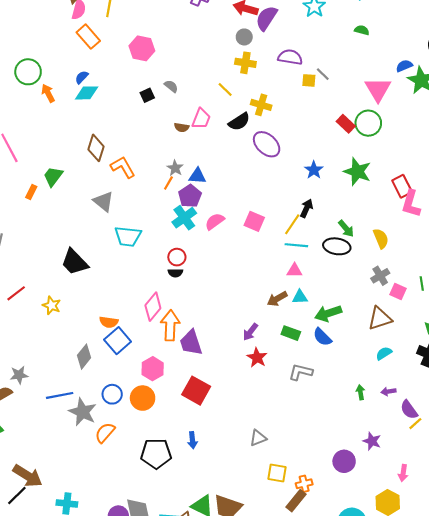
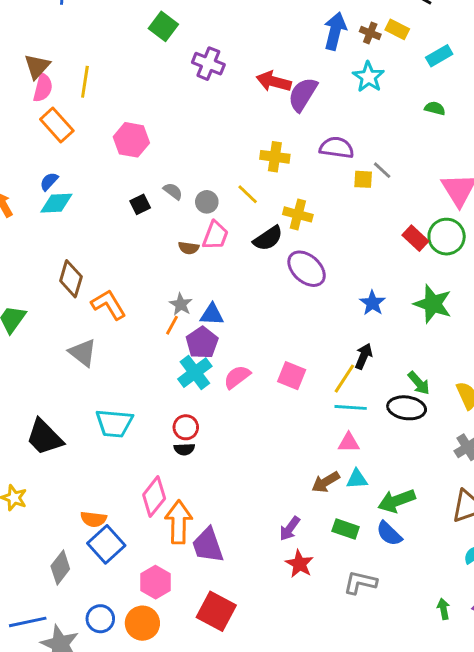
gray circle: (244, 37) -> (207, 202), moved
cyan trapezoid: (128, 236) -> (114, 423), moved

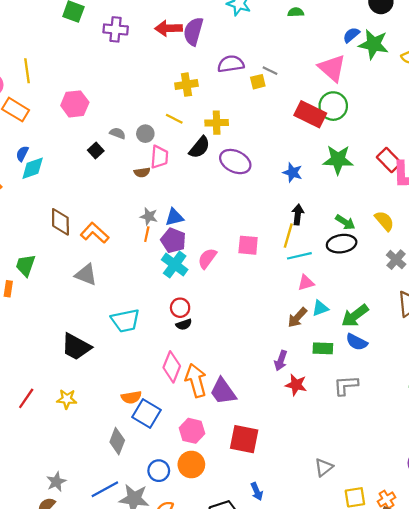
red rectangle: (415, 238) -> (310, 114), size x1.5

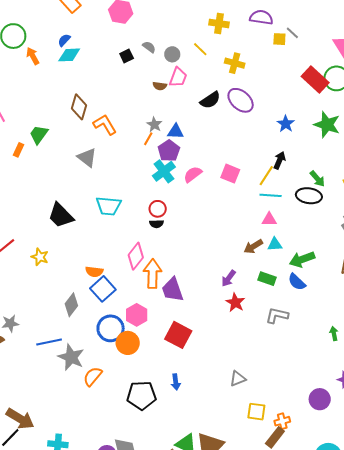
black semicircle: (200, 147) -> (210, 100), moved
blue circle: (159, 471) -> (111, 328), moved, size x1.4

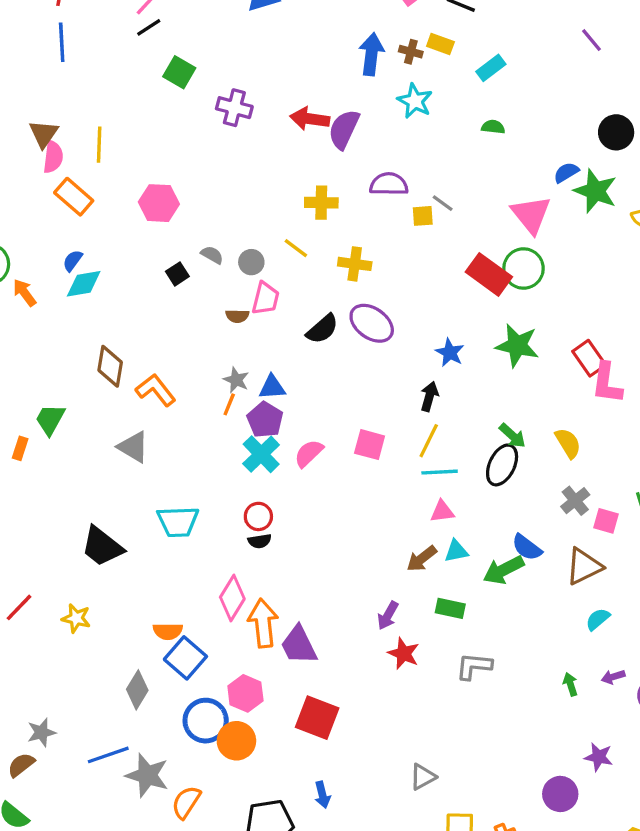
black arrow: (280, 160) -> (429, 396), moved
black ellipse: (309, 196) -> (502, 465), turned -65
blue semicircle: (297, 282) -> (527, 547), moved

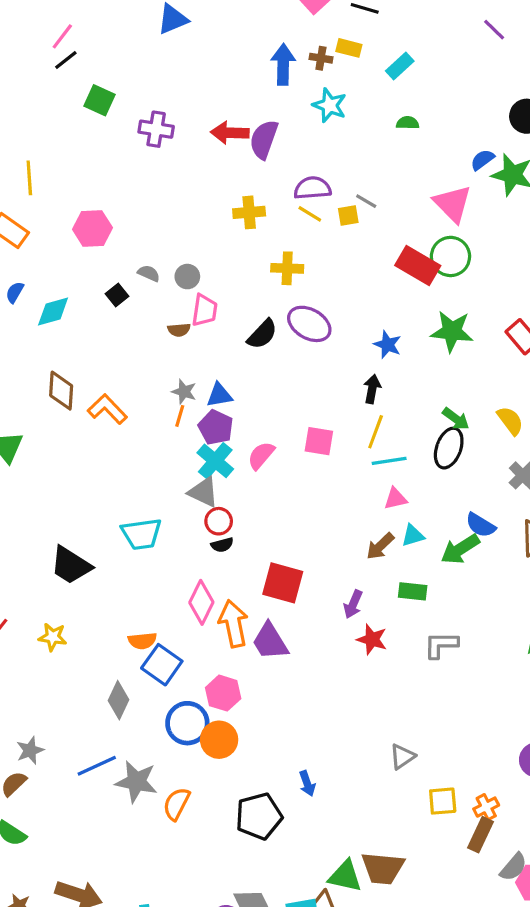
yellow line: (296, 248) -> (310, 214), moved
cyan diamond: (84, 284) -> (53, 311), moved
gray triangle: (133, 447) -> (203, 492), moved
red square: (317, 718) -> (283, 583), moved

